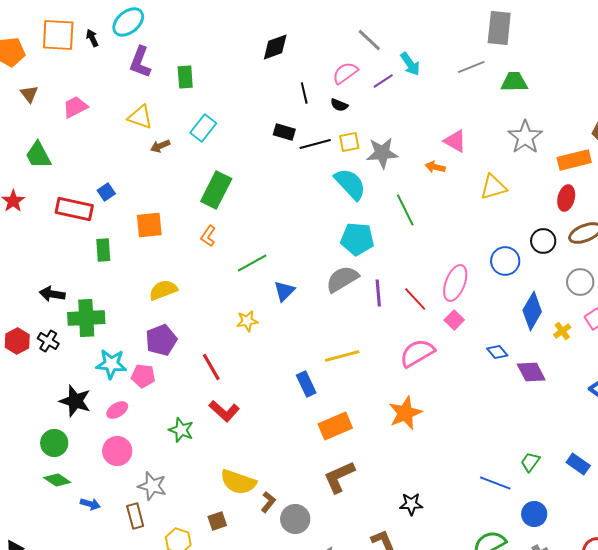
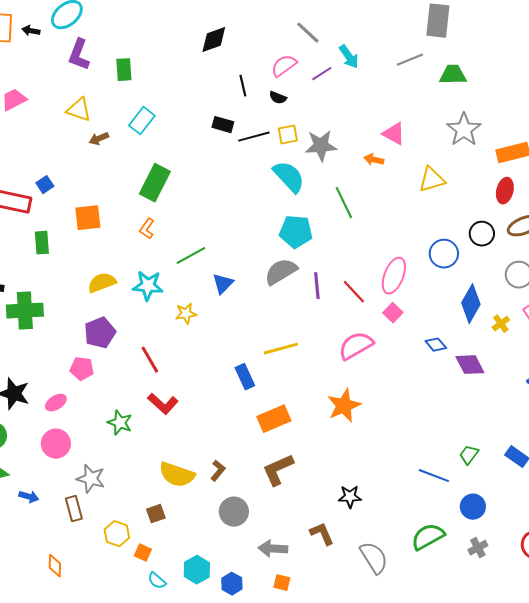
black arrow: (92, 38) -> (31, 31), turned -54
cyan star: (111, 364) -> (148, 286), moved
brown L-shape: (268, 502) -> (218, 471), moved

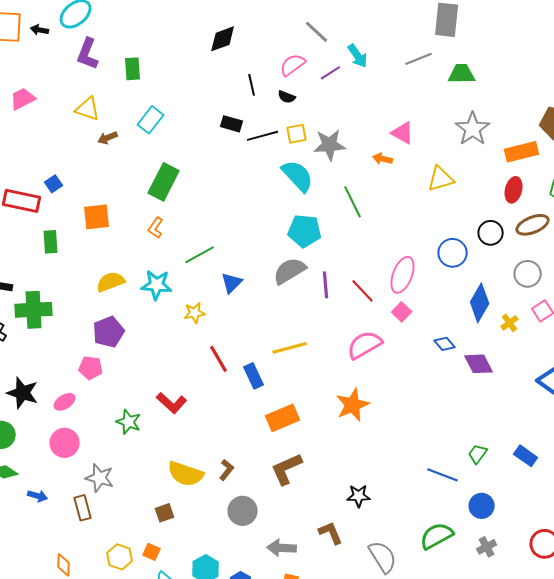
red line: (150, 360) -> (219, 359), moved
yellow hexagon: (117, 534) -> (120, 557), moved

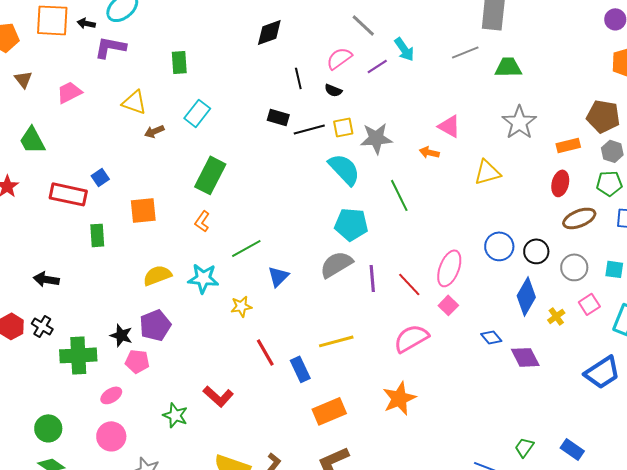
purple L-shape: (88, 54) -> (110, 47), moved, turned 80
orange rectangle: (522, 152) -> (568, 145), size x0.7
black circle: (491, 233) -> (536, 251), moved
green cross: (34, 310) -> (78, 355), moved
black star: (23, 393) -> (121, 335), moved, size x0.7

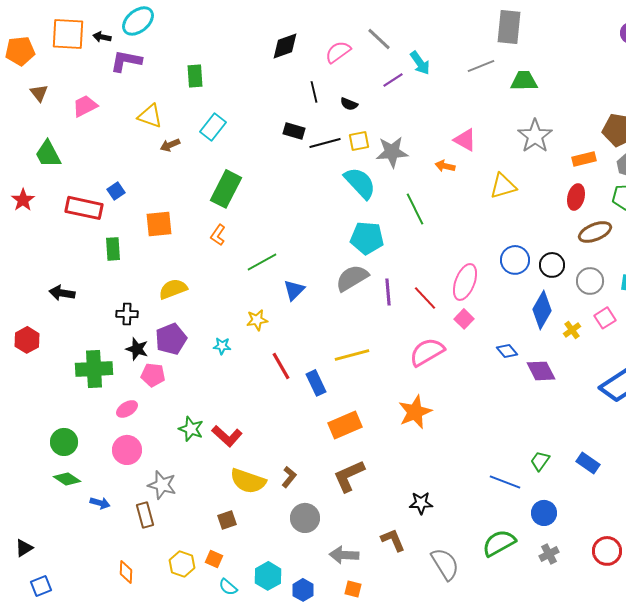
pink semicircle: (339, 58) -> (338, 52), moved
cyan star: (203, 278) -> (222, 346), moved, size x0.6
black cross: (42, 326) -> (127, 314), moved, turned -30
red L-shape: (218, 396) -> (227, 436), moved

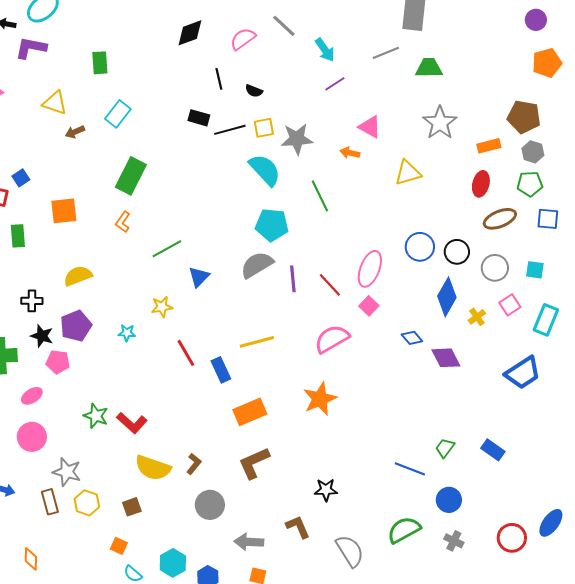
purple line: (393, 80) -> (335, 84), moved
gray cross: (549, 554) -> (454, 541), turned -36
yellow hexagon: (182, 564) -> (87, 503), moved

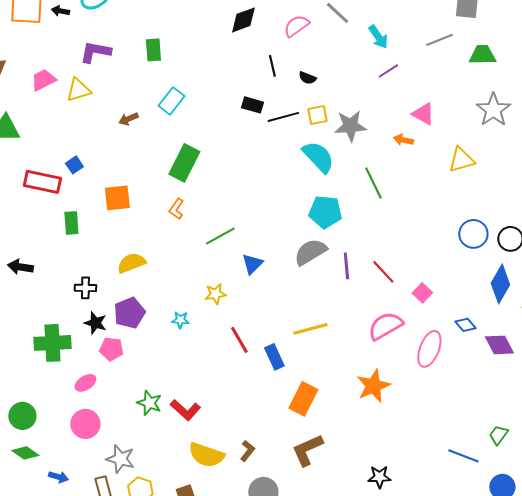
purple L-shape: (31, 48) -> (95, 52), moved
yellow triangle: (55, 103) -> (78, 90), moved, turned -36
pink ellipse: (370, 269) -> (429, 349), moved
orange rectangle: (250, 412) -> (303, 399), turned -40

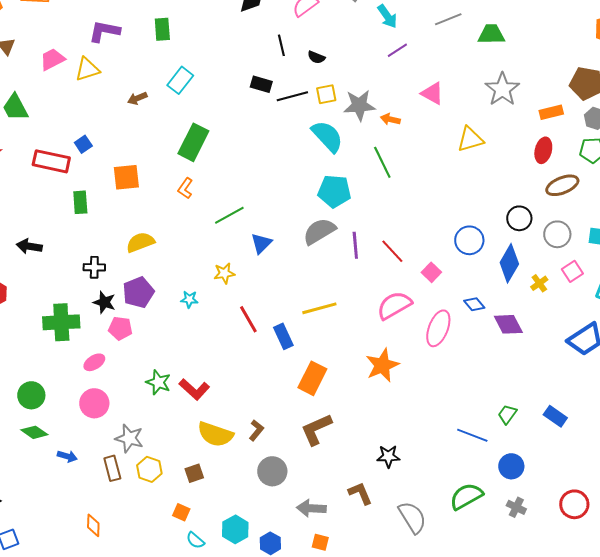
orange arrow: (403, 140) -> (390, 119), moved
blue circle: (473, 234) -> (469, 240), moved

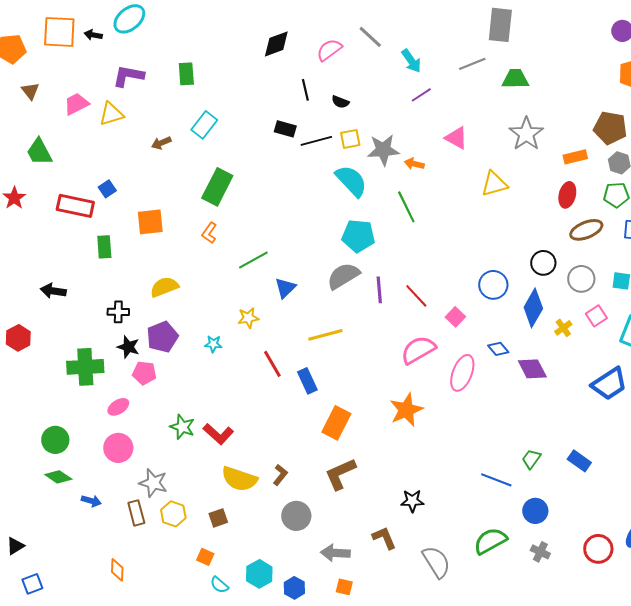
yellow line: (319, 308) -> (325, 335), moved

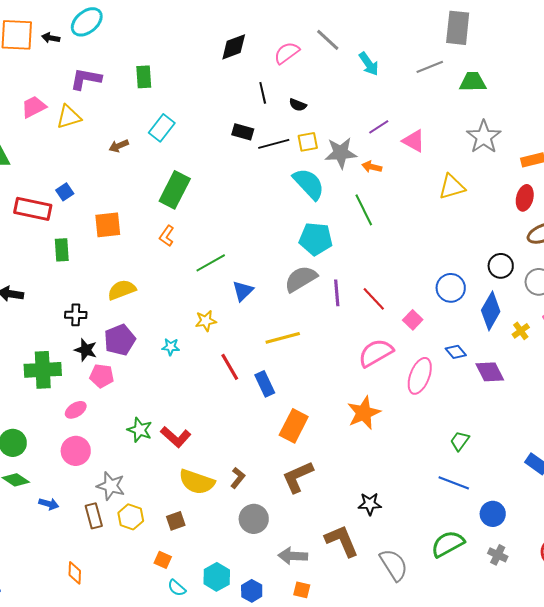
purple line: (421, 95) -> (379, 127), moved
green trapezoid: (531, 459) -> (460, 441), moved
brown L-shape: (384, 538) -> (342, 541), size x1.4

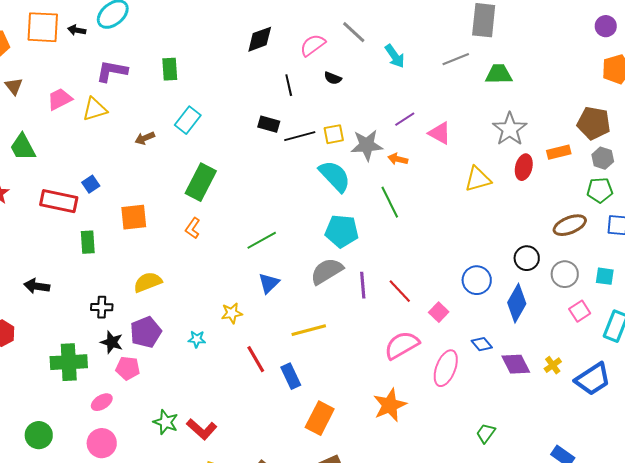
black semicircle: (298, 105) -> (333, 78), moved
red ellipse: (525, 198) -> (524, 167), moved
green line: (211, 263) -> (262, 240), moved
yellow cross: (521, 331) -> (553, 365), moved

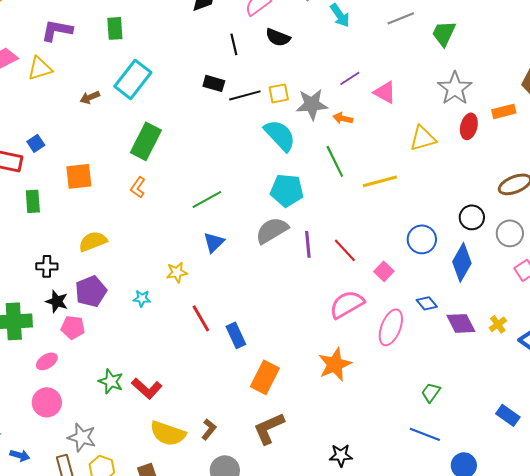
green trapezoid: (499, 74) -> (444, 33), turned -64
black semicircle: (333, 78) -> (278, 37), size x1.4
cyan rectangle: (188, 120) -> (133, 79), size x1.4
yellow line: (309, 330) -> (380, 181), moved

